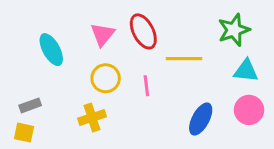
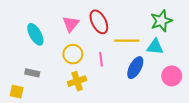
cyan triangle: (246, 71) -> (155, 47), moved
gray rectangle: (30, 105) -> (32, 73), moved, turned 32
yellow cross: (92, 117) -> (77, 81), moved
blue ellipse: (201, 119) -> (135, 68), moved

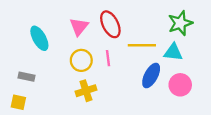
pink line: (101, 59) -> (108, 58), moved
gray rectangle: (32, 73) -> (27, 77), moved
pink circle: (172, 76) -> (180, 85), moved

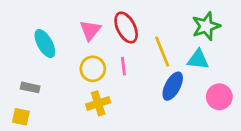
yellow line: (142, 45) -> (162, 51), turned 68
pink circle: (180, 85) -> (219, 97), moved

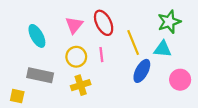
gray rectangle: (30, 87) -> (40, 75), moved, size x1.6

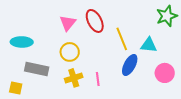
green star: (169, 22) -> (167, 16), moved
cyan ellipse: (37, 36) -> (22, 42), moved, turned -60
pink line: (101, 55) -> (98, 79), moved

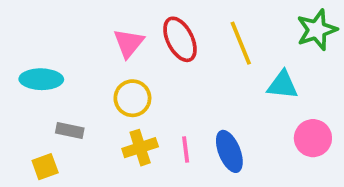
yellow line: (122, 39) -> (241, 43), moved
blue ellipse: (130, 65) -> (229, 151), moved, turned -50
gray rectangle: (37, 69) -> (70, 131), size x0.6
yellow square: (16, 88) -> (45, 167), moved, turned -32

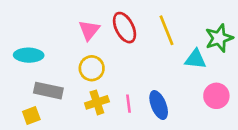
green star: (317, 30) -> (219, 38), moved
gray rectangle: (70, 131) -> (48, 91), size x1.5

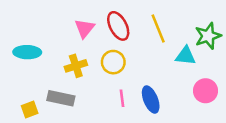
yellow circle: (92, 68) -> (113, 62), moved
gray rectangle: (48, 91) -> (61, 98), moved
yellow cross: (97, 102) -> (76, 66), moved

